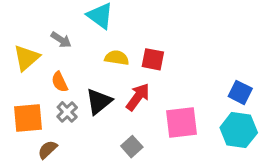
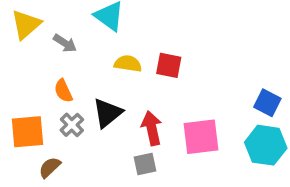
yellow triangle: (26, 58) -> (26, 25), moved
red arrow: (138, 97) -> (152, 128), moved, turned -48
gray square: (132, 147) -> (145, 164), turned 30

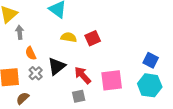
gray arrow: (65, 43) -> (20, 32), moved, turned -128
red square: (169, 65) -> (93, 38), turned -35
red arrow: (152, 128) -> (83, 75), turned -30

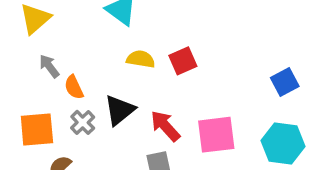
gray arrow: (20, 32) -> (49, 66), moved, turned -32
blue square: (151, 60) -> (285, 82), moved, turned 35

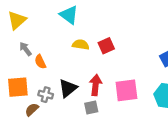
black triangle: (120, 110) -> (68, 88), moved
gray cross: (83, 122) -> (46, 95), moved, turned -32
red arrow: (165, 126) -> (96, 85), turned 48

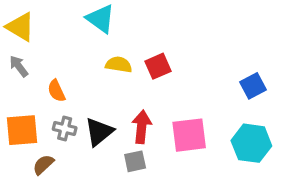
yellow triangle: (17, 20) -> (20, 27), turned -48
gray arrow: (25, 49) -> (19, 66), moved
gray cross: (46, 95) -> (65, 128), moved

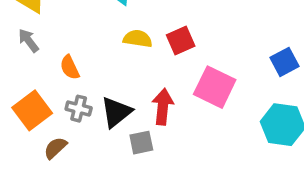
orange square: (22, 130) -> (32, 110), turned -32
pink square: (189, 135) -> (215, 87), moved, turned 33
gray square: (135, 161) -> (141, 143), moved

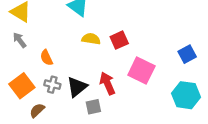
red arrow: (163, 107) -> (107, 83), turned -30

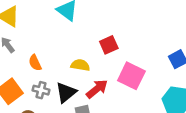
yellow semicircle: (91, 39) -> (80, 65), moved
red arrow: (107, 83) -> (97, 89), turned 75

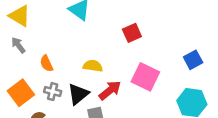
red square: (109, 45) -> (132, 33), moved

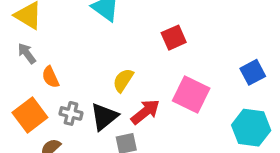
orange semicircle: (46, 63) -> (50, 77), moved
yellow semicircle: (93, 66) -> (123, 80), turned -66

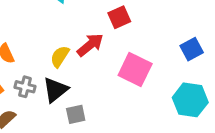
yellow semicircle: (123, 80) -> (60, 56), moved
red arrow: (145, 112) -> (90, 45), moved

